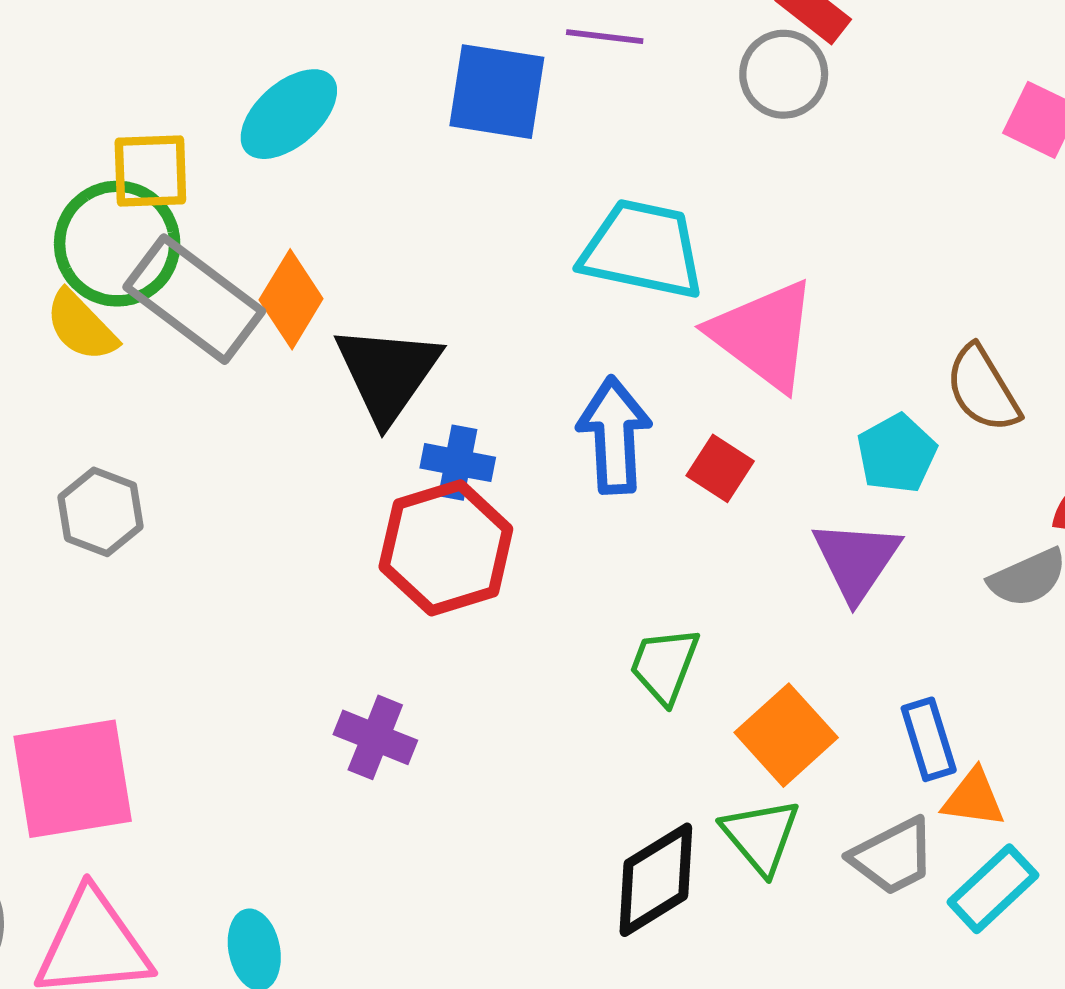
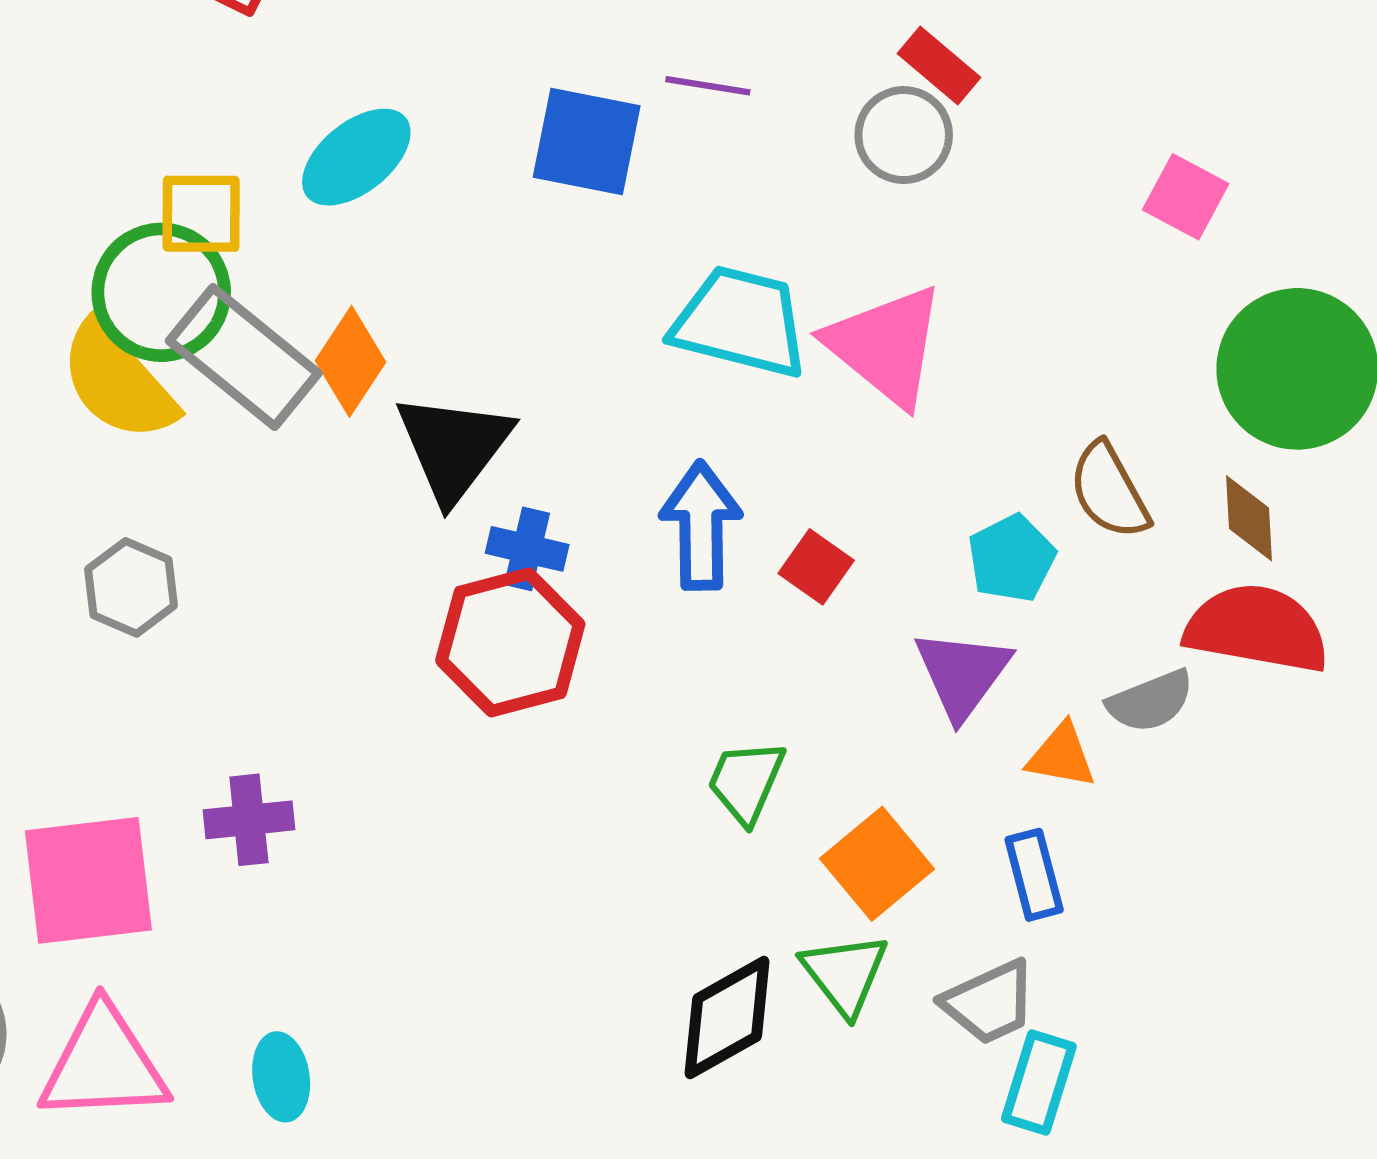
yellow semicircle: (81, 326) -> (118, 382), size x1.5
pink triangle: (764, 335) -> (886, 345), moved
purple cross: (375, 737) -> (249, 820), moved, turned -30
orange triangle: (974, 798) -> (1061, 756), moved
cyan rectangle: (993, 889) -> (1039, 1083), moved, turned -32

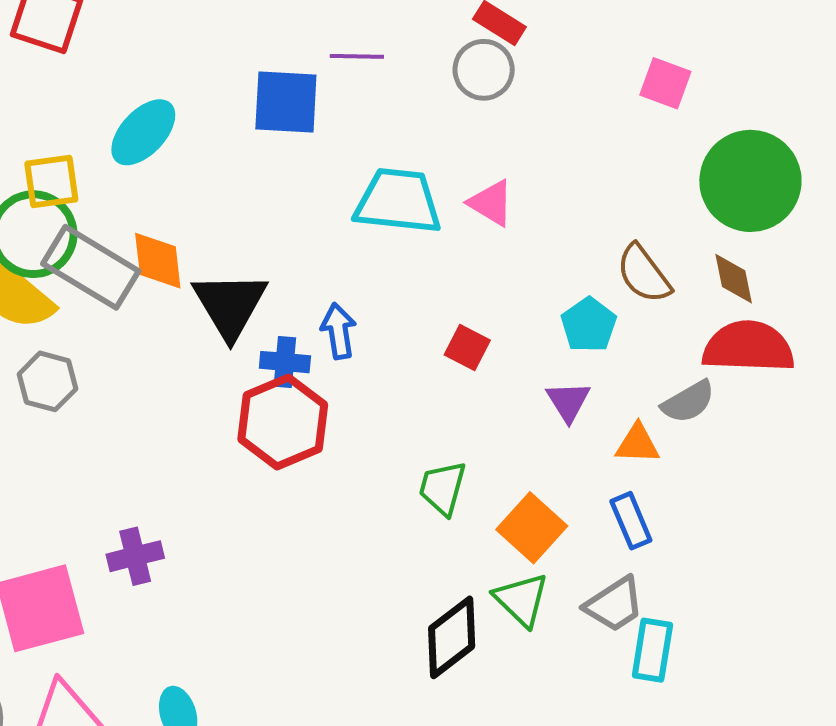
pink triangle: (886, 345) -> (491, 203), size x0.6
orange diamond: (350, 361) -> (158, 261), turned -32
blue arrow: (701, 526) -> (339, 331), moved, size x0.7
gray hexagon: (131, 587) -> (48, 381), moved
purple triangle: (962, 674) -> (568, 401), size x0.7

